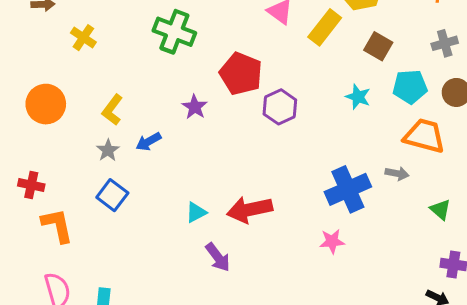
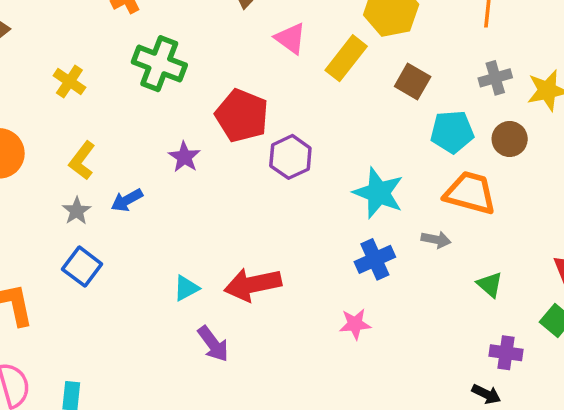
yellow cross: (83, 38) -> (69, 82), moved
cyan star: (358, 97) -> (378, 193), moved, size x1.6
blue cross: (348, 189) -> (375, 259), size x0.7

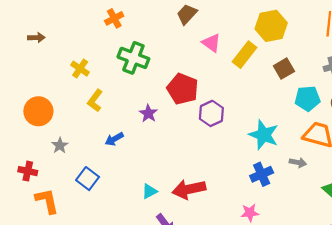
brown square: (413, 82) -> (284, 69), turned 30
yellow L-shape: (82, 161) -> (95, 101), moved
gray star: (77, 211) -> (60, 145), moved

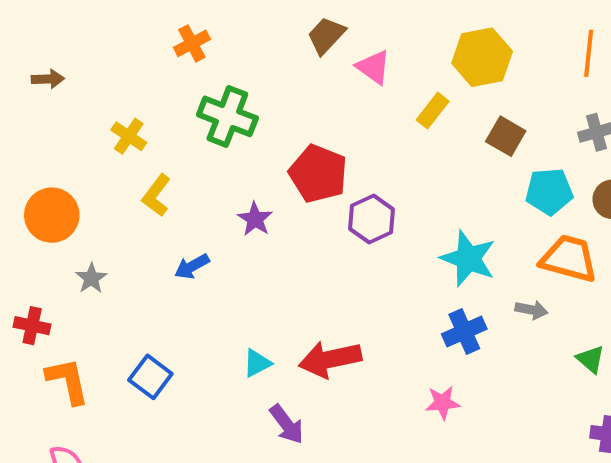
pink triangle: (211, 43) -> (373, 67), moved
yellow rectangle: (244, 55) -> (433, 111), size x0.7
brown square: (284, 69) -> (506, 136), turned -30
blue square: (88, 179) -> (150, 377), moved

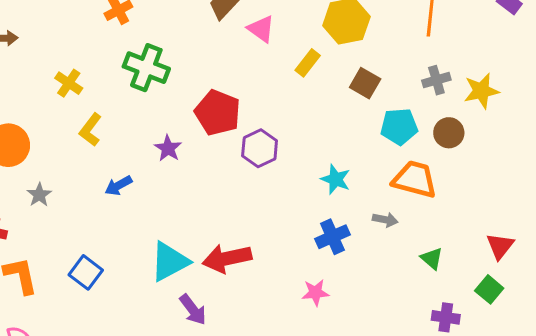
cyan star: (468, 259) -> (336, 179), size x0.7
cyan triangle: (257, 363) -> (170, 262), size x1.8

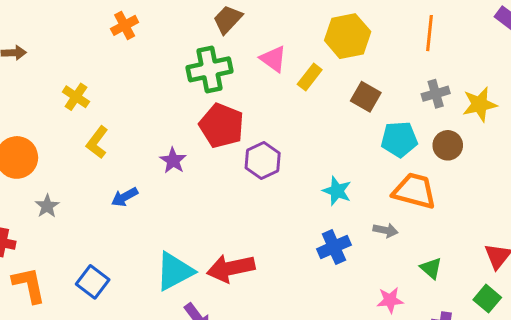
pink triangle: (261, 29) -> (273, 59), moved
green cross: (146, 68) -> (210, 69), moved, turned -33
pink star: (315, 293) -> (390, 300), moved

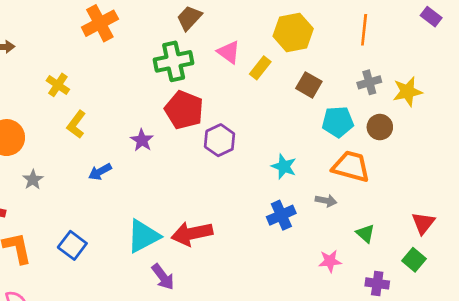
orange cross: (125, 25) -> (100, 23), size x1.5

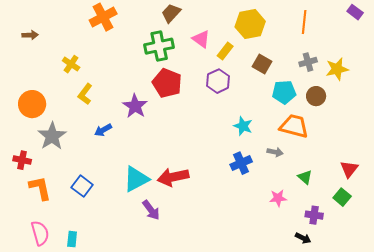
purple star: (142, 140) -> (135, 106), size x1.4
purple hexagon: (220, 140) -> (218, 81), moved
gray star: (33, 180) -> (52, 136), size x1.8

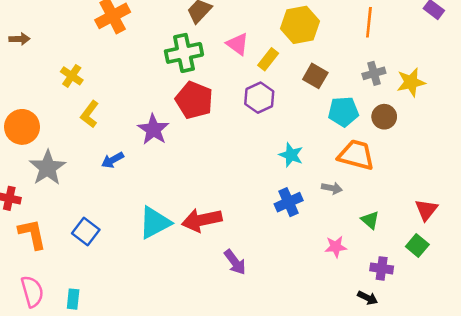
purple arrow: (151, 210) -> (235, 262), moved

